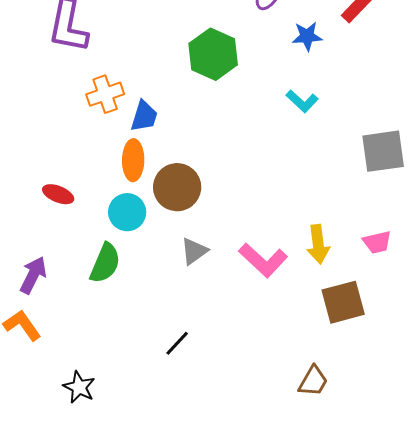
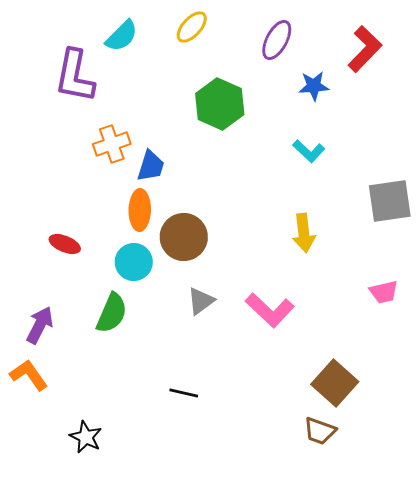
yellow arrow: (318, 244) -> (304, 233), moved
brown square: (343, 302) -> (335, 383), moved, turned -33
black line: (177, 343) -> (184, 393), turned 60
brown trapezoid: (313, 381) -> (320, 431), turned 80

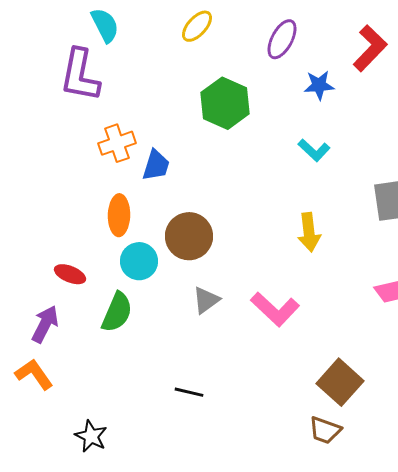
cyan semicircle: (122, 36) -> (105, 25), moved, turned -72
orange ellipse: (140, 210) -> (119, 215), moved
red ellipse: (65, 244) -> (70, 274), moved

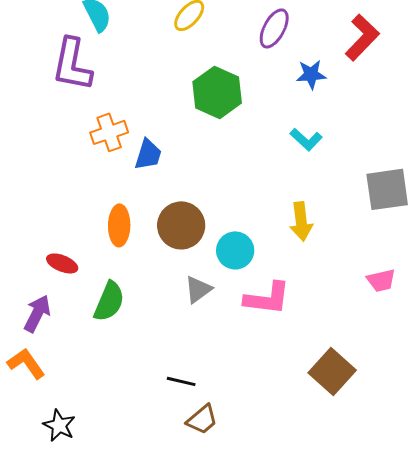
orange ellipse: (119, 215) -> (119, 225), moved
cyan circle: (139, 261) -> (235, 250), moved
pink L-shape: (275, 309) -> (267, 298), turned -36
brown trapezoid: (325, 430) -> (202, 419), moved, turned -60
black star: (91, 436) -> (59, 425), moved

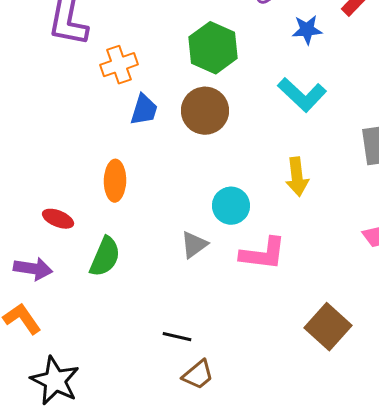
orange cross: (109, 132) -> (119, 65), moved
cyan L-shape: (306, 139) -> (302, 95), size x1.5
brown circle: (181, 225) -> (205, 111), moved
purple arrow: (37, 313) -> (33, 269), turned 72
black star: (59, 425) -> (55, 381), size x1.5

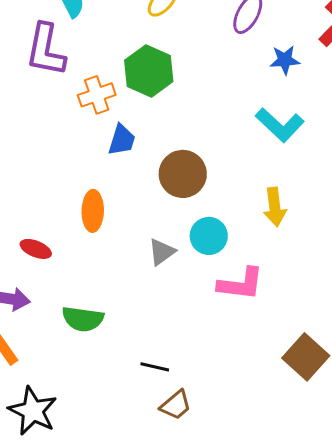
green hexagon: (213, 48) -> (149, 71), moved
brown circle: (205, 111) -> (183, 174), moved
gray triangle: (194, 245) -> (162, 252), moved
green semicircle: (105, 257) -> (83, 319), moved, turned 75

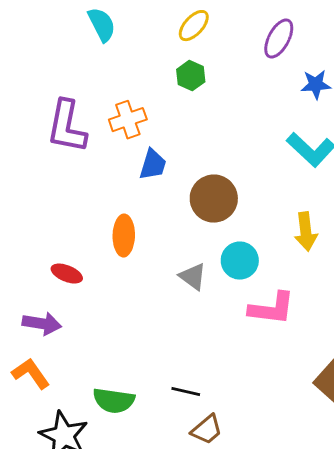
purple L-shape: (46, 50) -> (67, 127), moved
green hexagon: (149, 71) -> (191, 76), moved, size x0.6
gray triangle: (162, 252) -> (193, 277), turned -48
green semicircle: (83, 319) -> (114, 401), moved

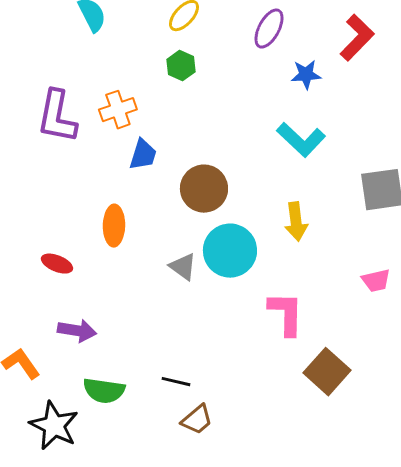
cyan circle: (240, 261) -> (230, 251), size x1.4
pink L-shape: (272, 309) -> (286, 314), moved, turned -96
purple arrow: (42, 324) -> (77, 331), moved

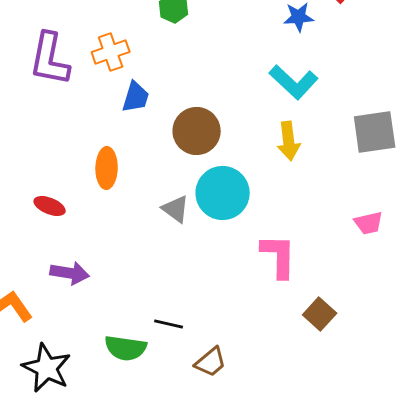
yellow arrow: (296, 222) -> (289, 141), moved
brown square: (327, 372) -> (320, 314), size x0.7
green semicircle: (104, 391) -> (126, 348), moved
brown trapezoid: (197, 420) -> (211, 362), moved

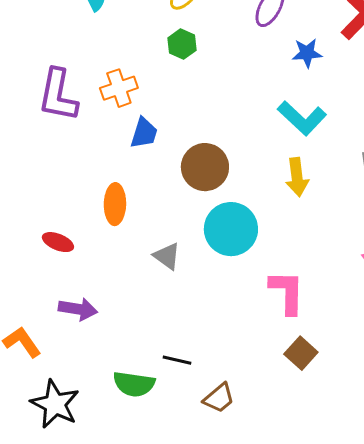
gray triangle: (176, 209) -> (167, 256), moved
brown square: (320, 314) -> (301, 353), moved

